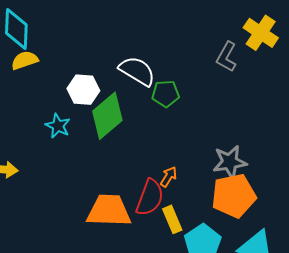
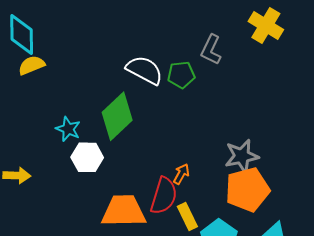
gray L-shape: (227, 57) -> (211, 50), moved
white hexagon: (83, 90) -> (87, 157), moved
green pentagon: (166, 94) -> (181, 75), moved

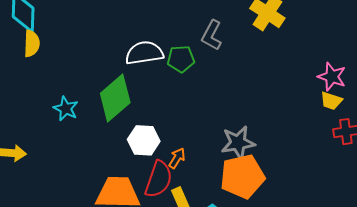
yellow semicircle: (32, 65) -> (32, 44), turned 112
white semicircle: (144, 70) -> (144, 53), turned -39
white hexagon: (87, 157) -> (144, 140), moved

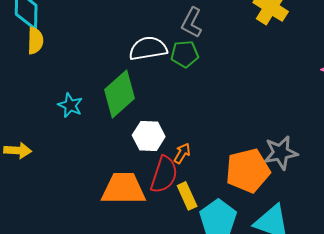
gray L-shape: (212, 35) -> (192, 23), moved
gray star: (238, 143) -> (281, 153), moved

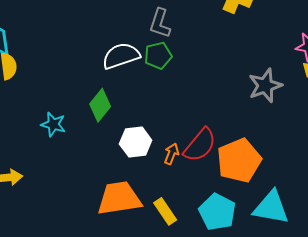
green diamond: (120, 94) -> (100, 105), size x0.7
gray star: (281, 153) -> (265, 86), moved
red semicircle: (164, 175) -> (200, 145), moved, turned 30
yellow rectangle: (187, 196) -> (165, 211), moved

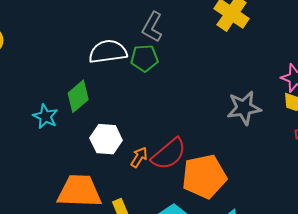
cyan star: (53, 124) -> (45, 116), moved

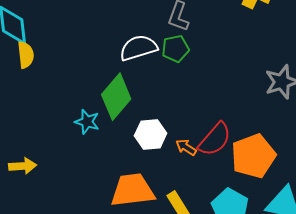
green diamond: (78, 96) -> (116, 97), size x1.4
orange arrow: (139, 157) -> (186, 147), turned -80

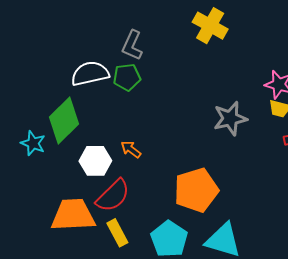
red semicircle: (215, 139) -> (113, 196), moved
orange arrow: (186, 147) -> (131, 149), moved

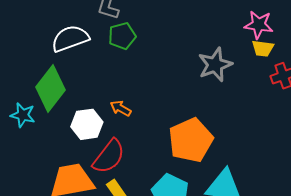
green pentagon: (127, 77) -> (122, 36), moved

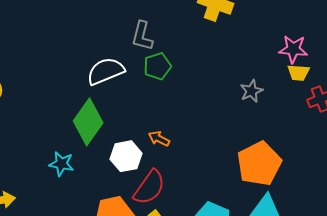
gray star: (215, 65) -> (251, 91), size x0.7
cyan star: (23, 115) -> (61, 164), moved
orange pentagon: (191, 140) -> (259, 164), moved

